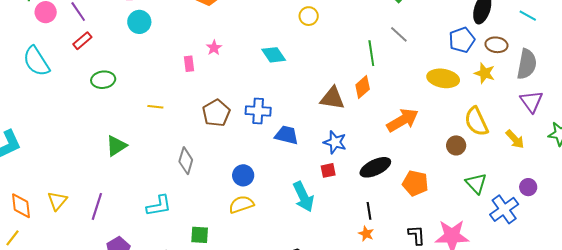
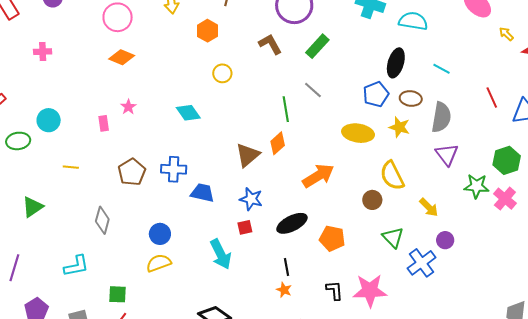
cyan circle: (139, 22) -> (49, 120), moved
brown triangle: (332, 98) -> (248, 155), turned -48
yellow arrow: (515, 139) -> (429, 207), moved

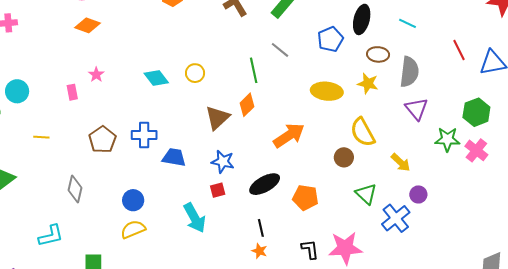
yellow circle: (222, 73) -> (195, 73), moved
blue pentagon: (376, 94) -> (330, 39), moved

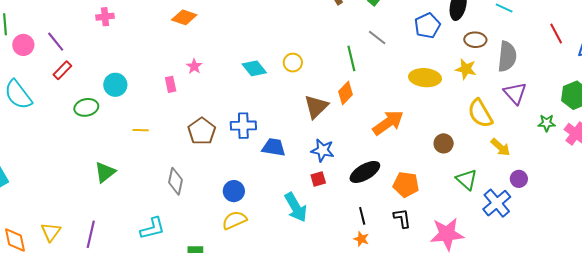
yellow semicircle: (363, 132) -> (480, 113), moved
green star: (447, 139) -> (547, 123), size x0.7
black L-shape: (310, 249) -> (402, 218), moved

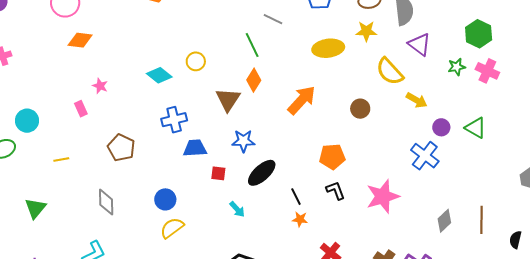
blue cross: (243, 126) -> (174, 120), moved
black ellipse: (365, 172) -> (262, 173), moved
red square: (318, 179) -> (218, 173), moved, turned 35
green triangle: (467, 179) -> (476, 128), moved
cyan arrow: (296, 207) -> (237, 209), moved, size x0.6

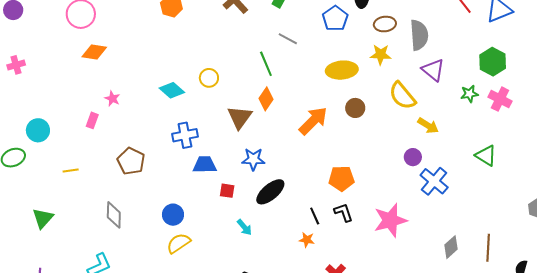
pink rectangle: (81, 109) -> (92, 120), turned 42
brown circle: (360, 109) -> (355, 108), moved
purple circle: (441, 127) -> (413, 157), moved
black line: (296, 197) -> (315, 216), moved

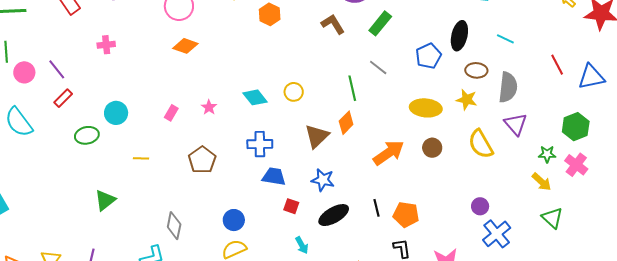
pink star: (112, 99) -> (209, 107), moved
yellow arrow: (428, 126) -> (542, 182), moved
gray diamond: (114, 215) -> (174, 226), moved
black line: (315, 216) -> (376, 208), moved

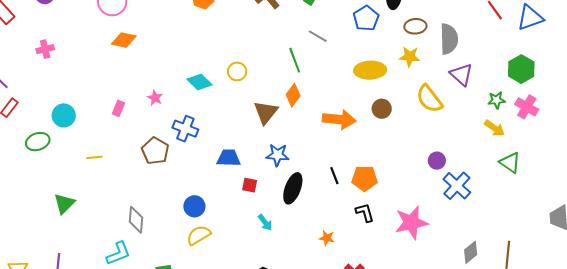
blue cross: (260, 144) -> (185, 129), moved, turned 30
orange arrow: (389, 153) -> (339, 119), turned 48
black ellipse: (334, 215) -> (293, 188), turned -32

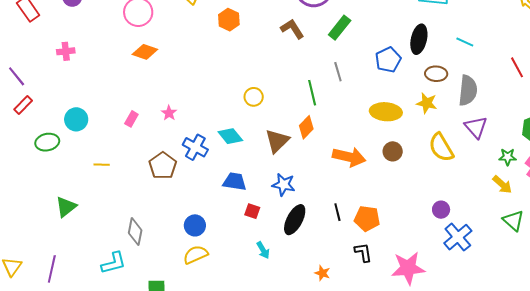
gray line: (318, 36) -> (338, 72), turned 36
cyan diamond: (199, 82) -> (230, 136), moved

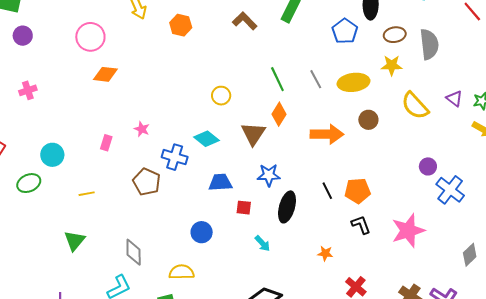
gray line: (338, 72) -> (316, 79), moved
purple triangle: (476, 127) -> (454, 99), moved, size x0.7
green triangle: (66, 207) -> (75, 241), moved
blue circle: (195, 225) -> (202, 232), moved
yellow semicircle: (196, 255) -> (182, 272), moved, turned 35

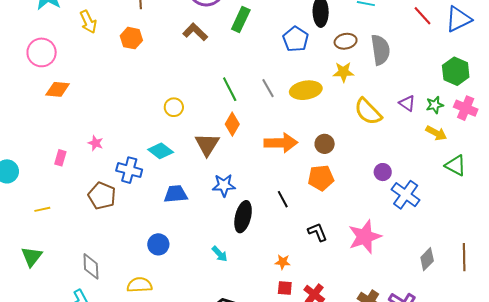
brown circle: (368, 120) -> (325, 144), moved
orange pentagon: (357, 191) -> (321, 178), moved
red square: (244, 208) -> (285, 288), moved

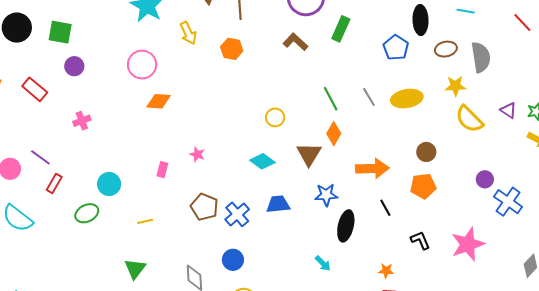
yellow star: (343, 72) -> (455, 86), moved
orange arrow: (281, 143) -> (372, 168), moved
blue cross: (129, 170) -> (237, 214), moved, turned 35
blue circle: (158, 244) -> (233, 260), moved

